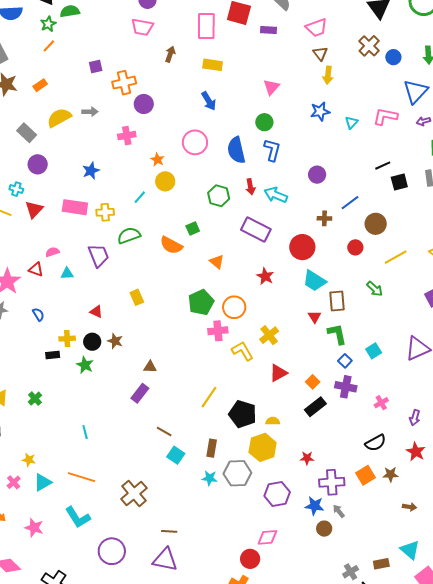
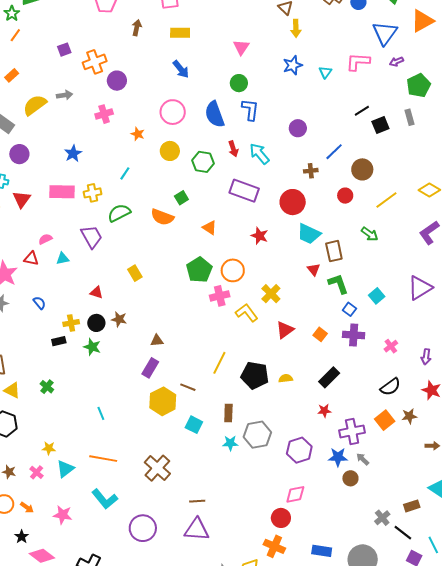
yellow circle: (165, 181) -> (170, 151), moved
cyan arrow: (276, 195) -> (259, 154), turned 35
black rectangle: (315, 407) -> (329, 377), moved
brown line: (164, 432) -> (188, 387), moved
yellow hexagon: (263, 447) -> (163, 401), moved

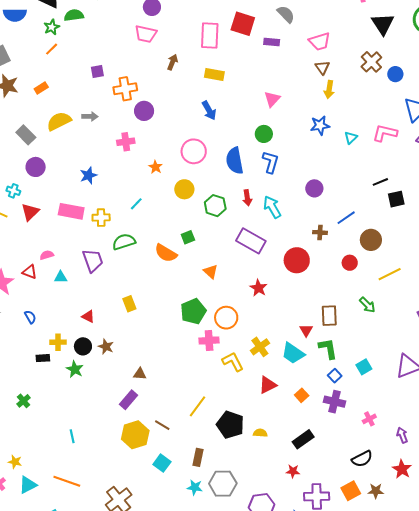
cyan trapezoid: (309, 234) -> (293, 353), moved
purple arrow: (426, 357) -> (402, 435), turned 140

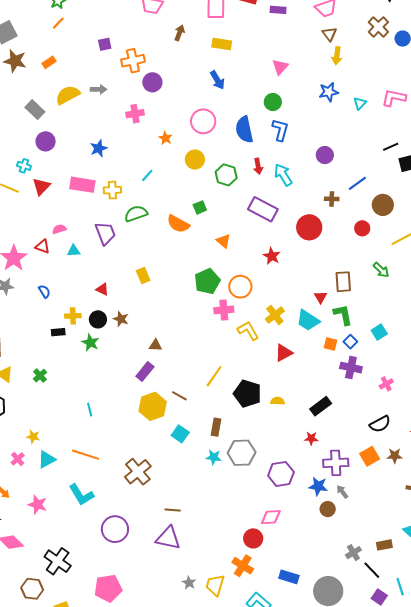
orange square: (302, 395) -> (330, 344), moved, turned -32

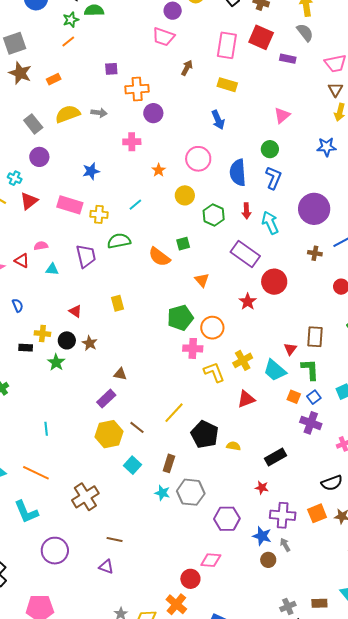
purple circle: (325, 155) -> (314, 209), size x1.8
red circle: (309, 227) -> (274, 282), moved
purple triangle: (168, 538) -> (106, 567), size x0.6

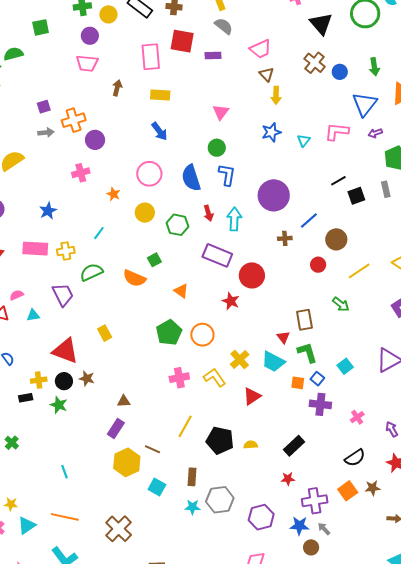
gray arrow: (99, 113) -> (46, 133), moved
cyan arrow: (270, 223) -> (234, 219), turned 40
red triangle: (75, 311) -> (65, 351), size x2.0
pink cross: (193, 348) -> (179, 378), moved

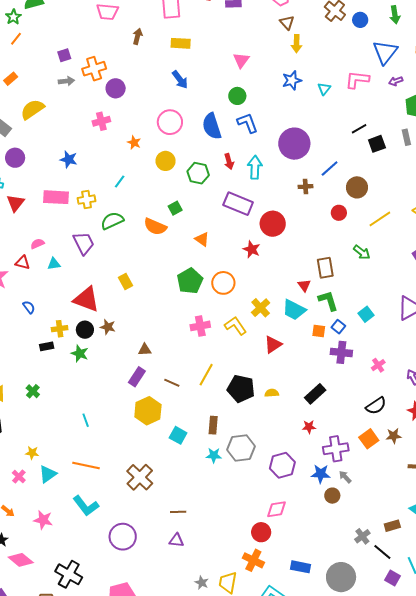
blue L-shape: (227, 175) -> (248, 123), turned -30
blue star: (48, 211) -> (69, 159), turned -30
brown line: (153, 449) -> (172, 383), moved

